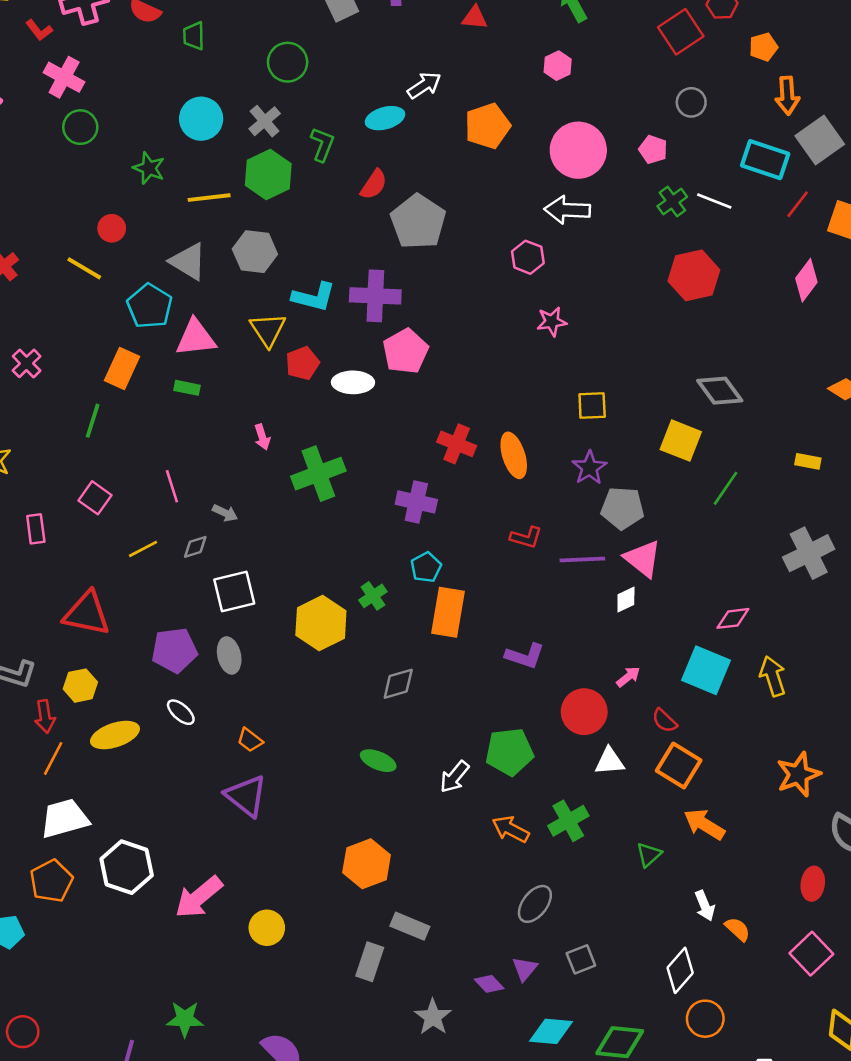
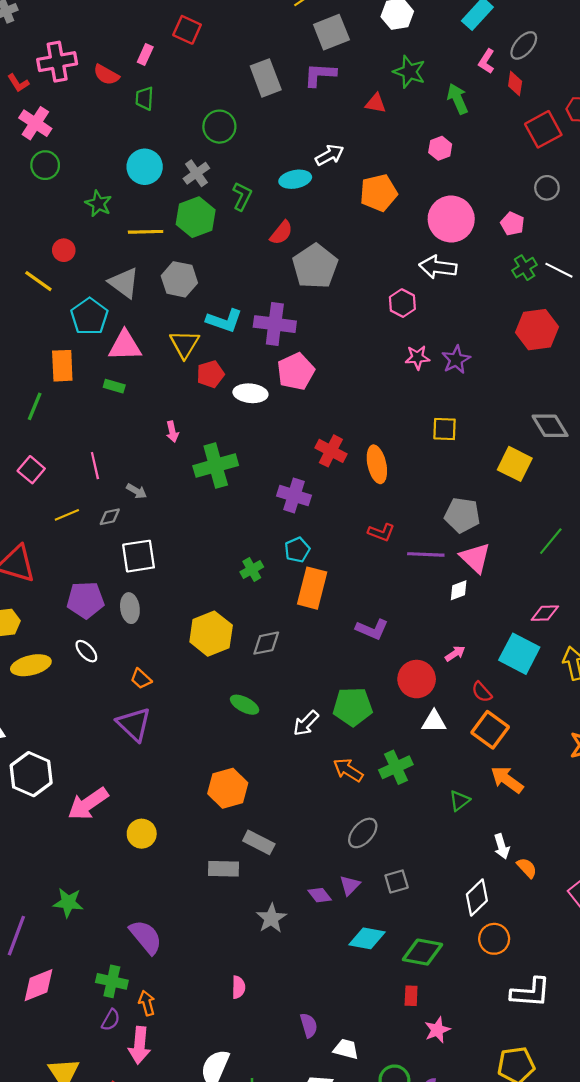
orange rectangle: (122, 368) -> (62, 366), turned -32
purple star: (589, 468) -> (456, 360), moved
green line: (726, 488) -> (551, 541), moved
yellow hexagon: (321, 623) -> (211, 634), moved
gray rectangle: (370, 962) -> (224, 869), turned 68

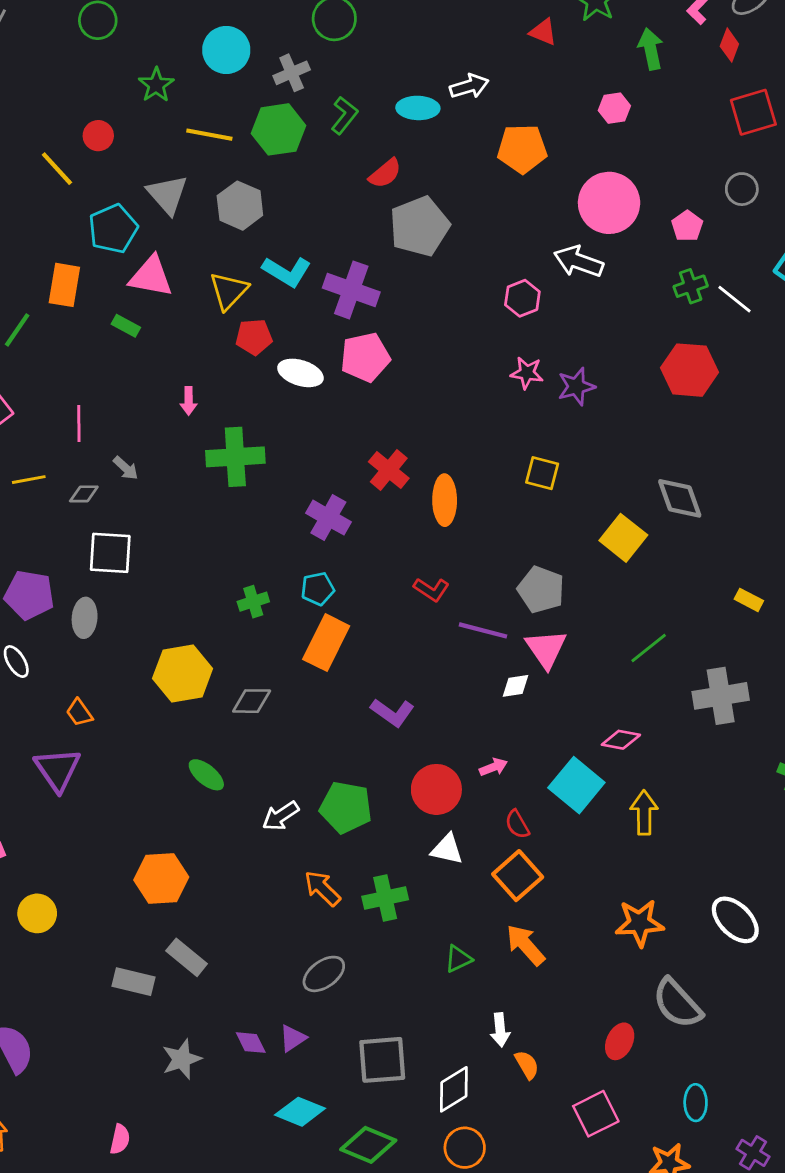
gray square: (397, 882) -> (382, 1060), moved, size x1.6

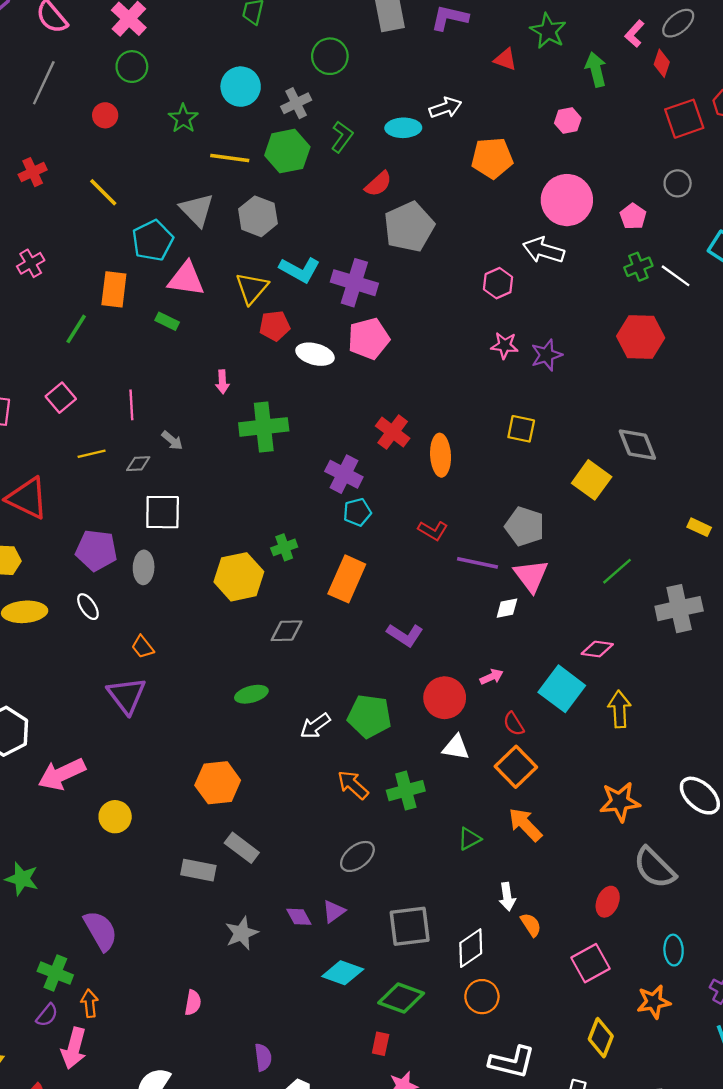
red circle: (98, 136) -> (105, 115), moved
cyan pentagon: (318, 589) -> (357, 512), moved
yellow hexagon: (183, 673) -> (239, 577), moved
green ellipse: (206, 775) -> (251, 694), turned -52

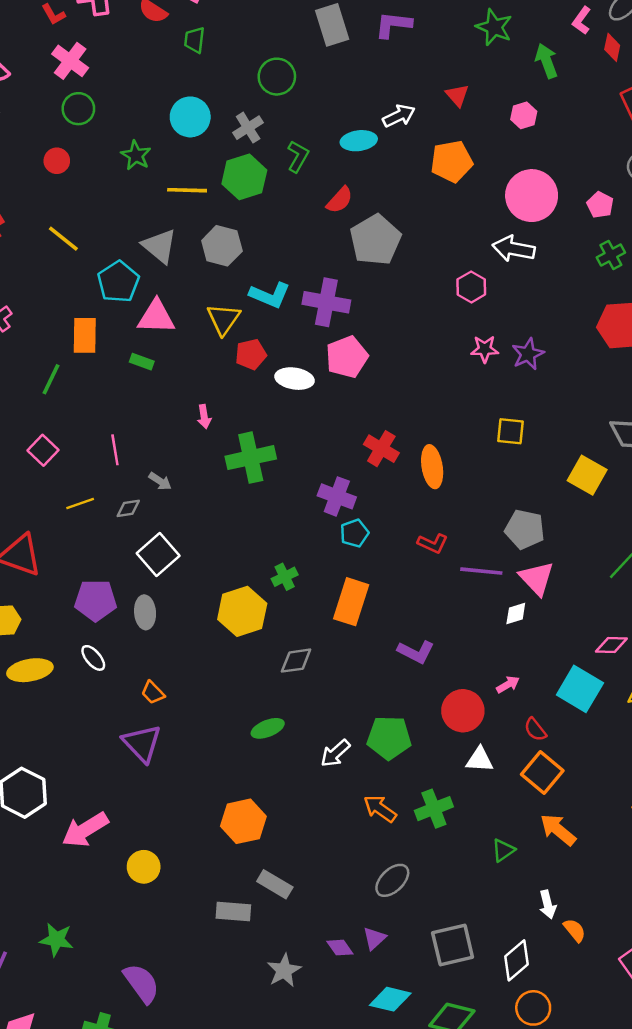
red triangle: (505, 59) -> (457, 95), moved, turned 35
white square: (163, 512) -> (158, 554), turned -36

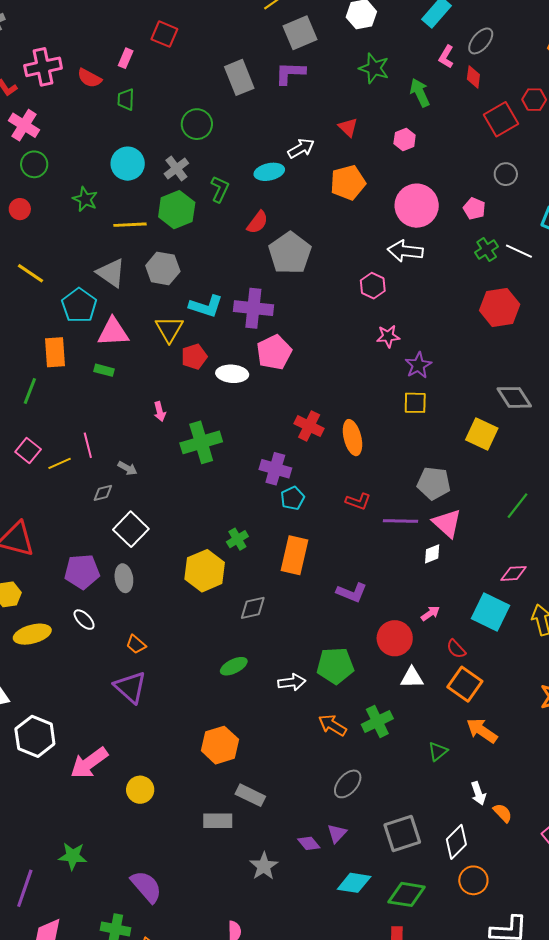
purple star: (528, 354) -> (418, 365), moved
yellow line: (80, 503) -> (60, 463), moved
white arrow: (335, 753) -> (292, 682), turned -140

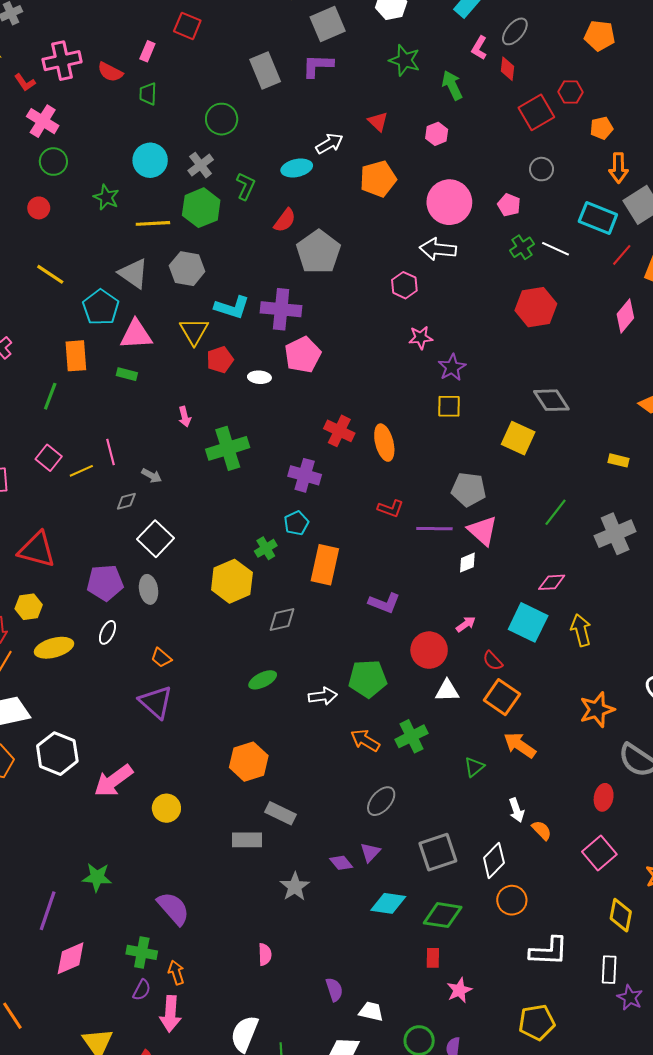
white ellipse: (232, 374) -> (259, 377), size x0.7
cyan pentagon: (293, 498) -> (296, 523), moved
white ellipse: (84, 620) -> (107, 632), turned 70

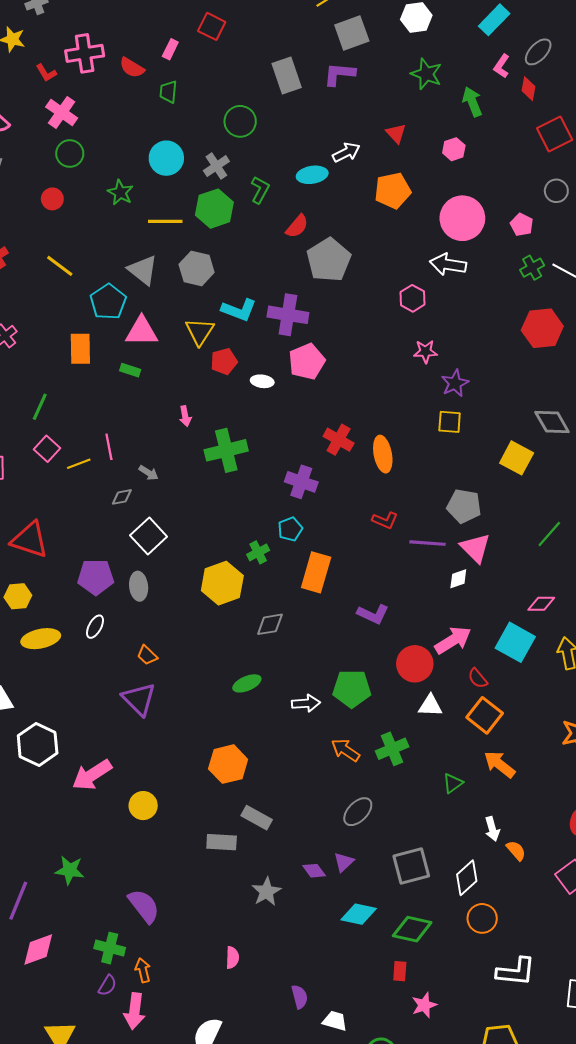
green line: (50, 396) -> (40, 407), moved
pink arrow: (466, 624) -> (453, 640), size x1.8

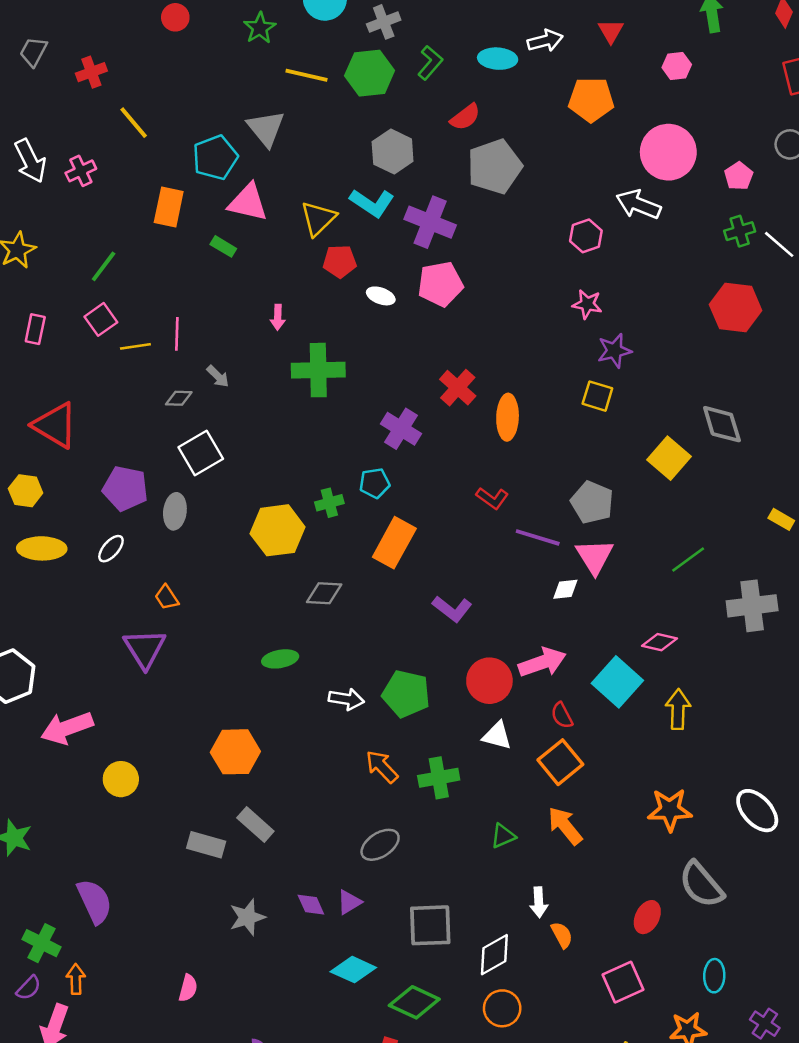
yellow line: (60, 266) -> (134, 123), moved
gray hexagon: (197, 268) -> (393, 152), moved

